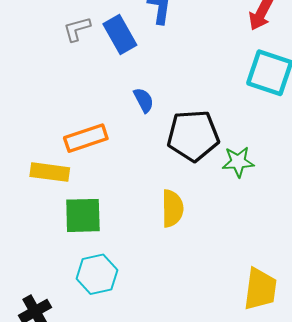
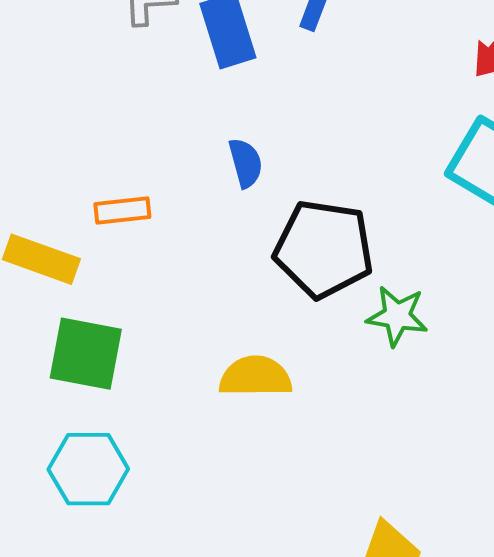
orange rectangle: (86, 138) -> (122, 210), size x0.7
yellow semicircle: (172, 208) -> (256, 377), turned -102

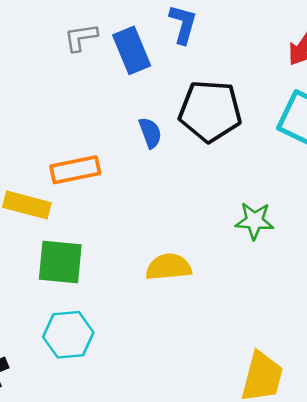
orange rectangle: (122, 210) -> (75, 170), size x1.4
black pentagon: (324, 249) -> (210, 111), moved

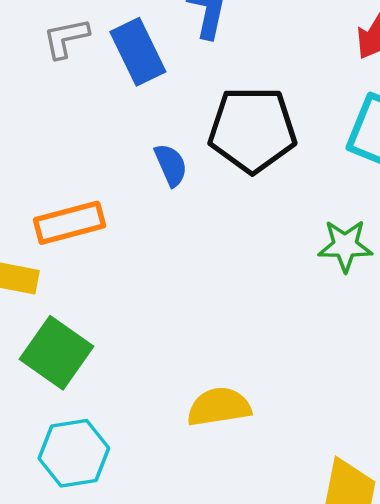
green star: (254, 221) -> (345, 246), moved
green square: (60, 262) -> (56, 353), turned 33
yellow semicircle: (169, 267) -> (219, 407), moved

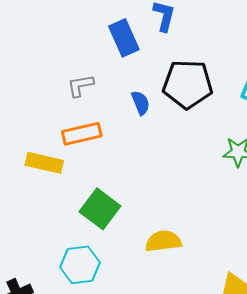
gray L-shape: (66, 38) -> (80, 86), moved
green square: (56, 353) -> (100, 209), moved

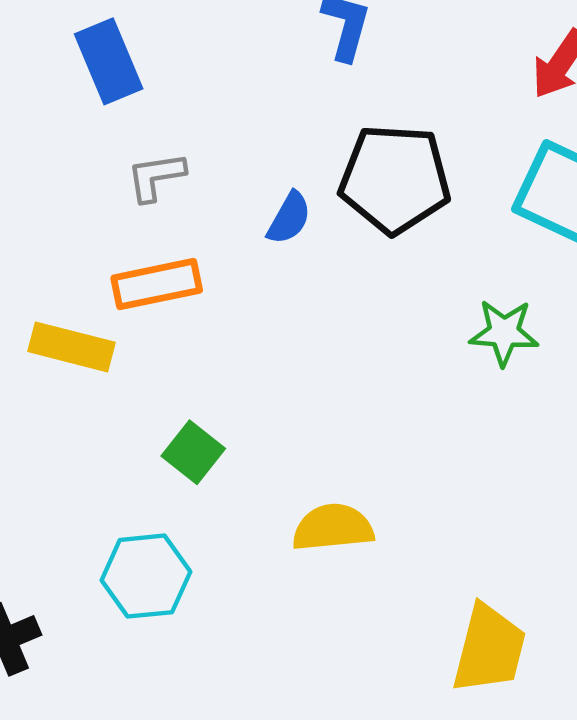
blue rectangle: (124, 38) -> (109, 61), moved
blue semicircle: (141, 103) -> (289, 218), turned 50
green square: (100, 209) -> (193, 452), size x0.7

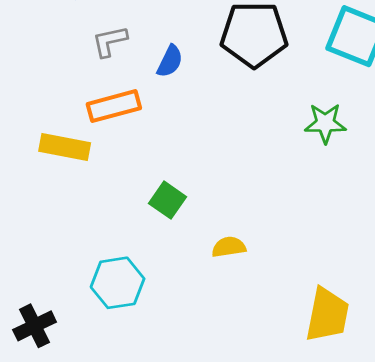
blue semicircle: (289, 218) -> (170, 61), moved
green square: (193, 452) -> (168, 200), moved
yellow semicircle: (333, 528) -> (229, 247), size x0.7

